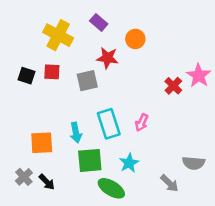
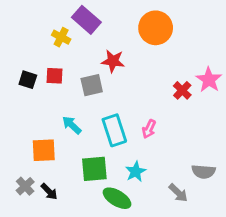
purple rectangle: (99, 22) -> (86, 20), moved, size x1.5
yellow cross: (58, 35) -> (61, 37), size x0.6
orange circle: (135, 39) -> (156, 28), moved, size x1.6
cyan arrow: (76, 133) -> (72, 125), moved, turned 144

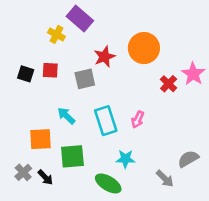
orange circle: (156, 28) -> (144, 48), moved
red star: (113, 61) -> (104, 57), turned -30
green square: (94, 169) -> (72, 156), moved
cyan star: (136, 172) -> (125, 159), turned 30
gray semicircle: (204, 172) -> (188, 159), turned 145

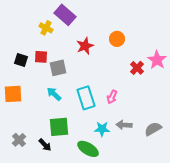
orange circle: (144, 48) -> (117, 39), size x0.6
gray square: (85, 79) -> (58, 68), moved
orange square: (40, 139) -> (13, 94), moved
black arrow: (45, 177) -> (45, 145), moved
gray arrow: (165, 179) -> (124, 125), moved, turned 140

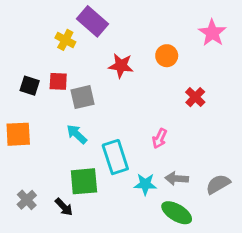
red star: (85, 46) -> (121, 66), turned 30
pink star: (157, 60) -> (212, 33), moved
cyan rectangle: (86, 98) -> (115, 157), moved
green ellipse: (88, 149) -> (177, 213), moved

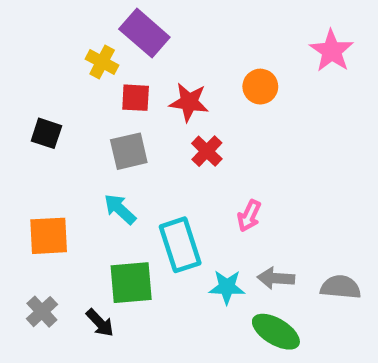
red square: (58, 81) -> (136, 98), moved
red cross: (195, 97) -> (207, 151), moved
orange square: (18, 134) -> (49, 236), moved
gray semicircle: (218, 184) -> (341, 287), turned 35

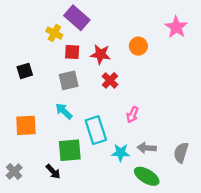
black square: (46, 133) -> (25, 71), turned -35
gray semicircle: (341, 287) -> (181, 153), turned -78
gray cross: (42, 312) -> (14, 172), moved

